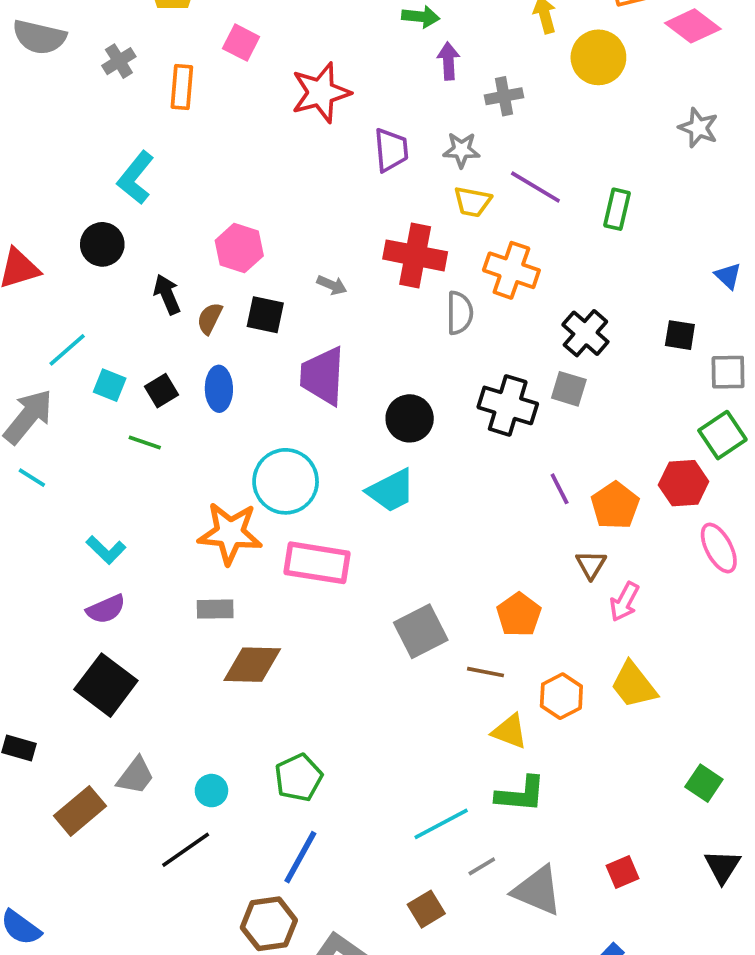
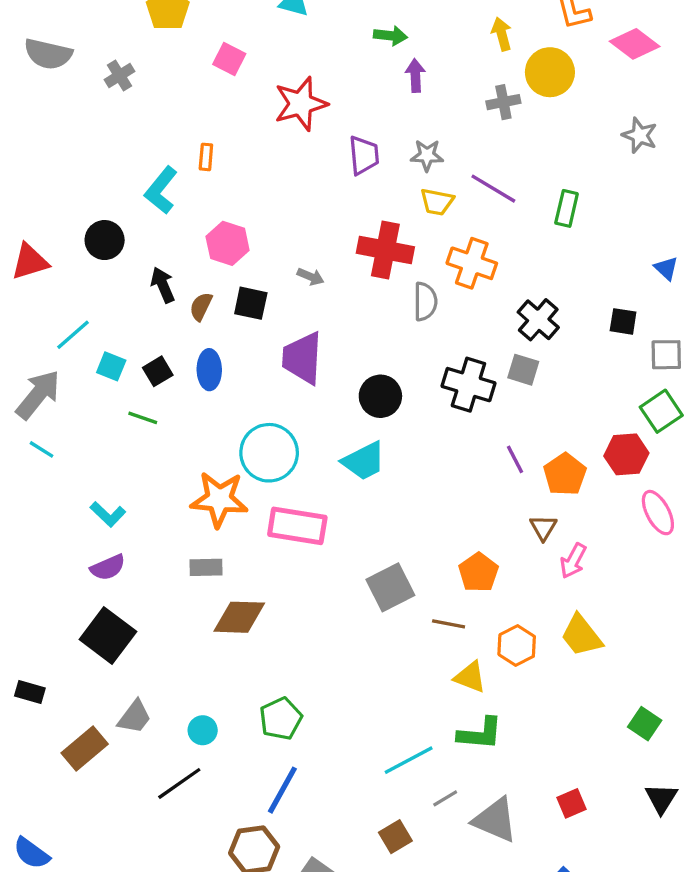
orange rectangle: (182, 87) -> (206, 157), moved, size x0.7
gray cross: (504, 96) -> (503, 102), moved
cyan L-shape: (136, 178) -> (161, 190), moved

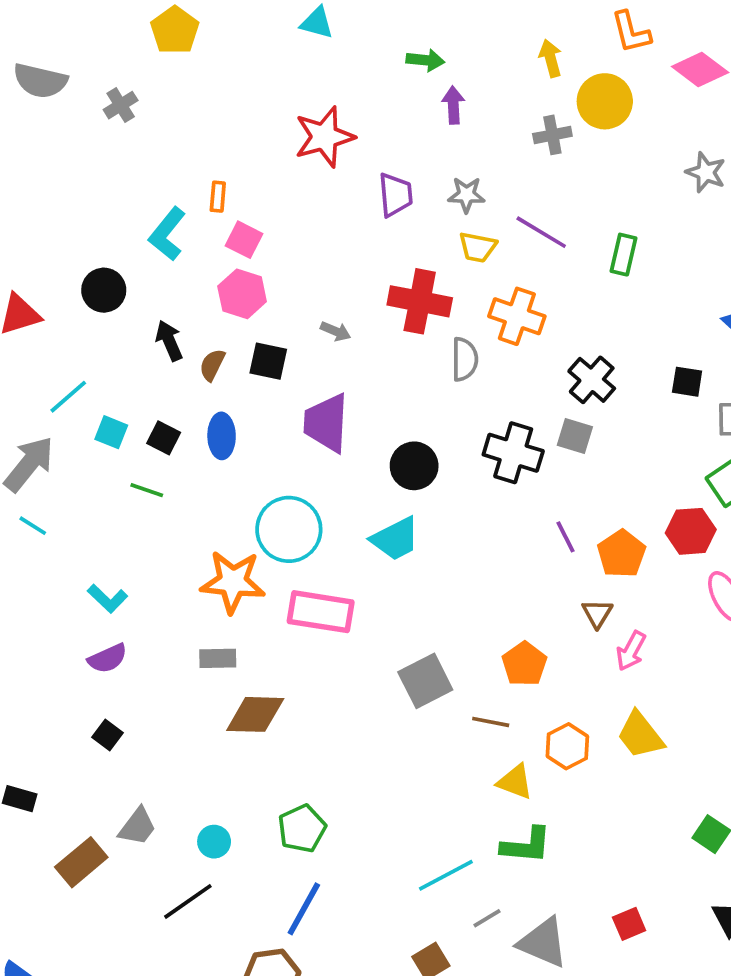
pink square: (229, 59) -> (244, 240), moved
black square: (158, 371) -> (164, 438), turned -32
black square: (108, 636) -> (108, 735), size x0.5

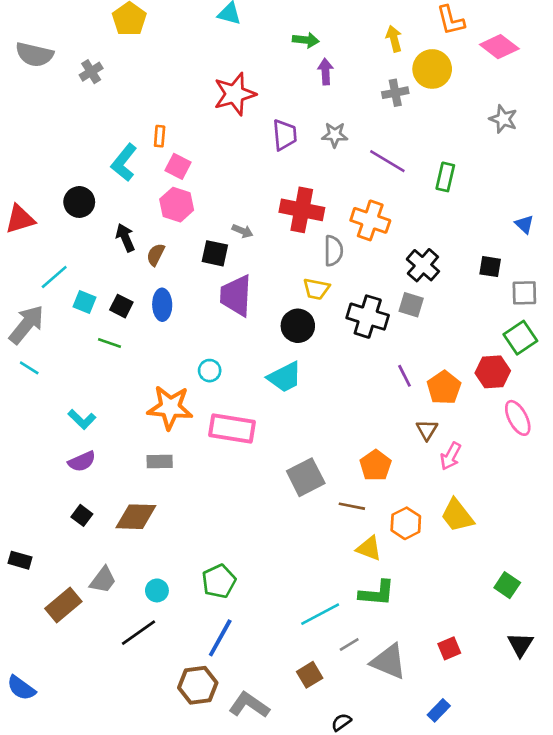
yellow trapezoid: (478, 247) -> (316, 289), moved
black square: (268, 361) -> (215, 253), moved
cyan circle: (289, 529) -> (210, 371), size x0.5
brown diamond: (255, 714) -> (136, 517), moved

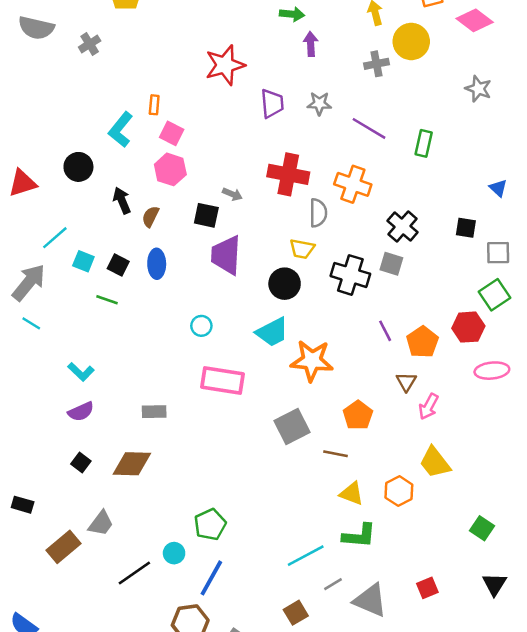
orange star: (170, 407) -> (312, 361), moved
pink ellipse: (518, 418) -> (492, 371), turned -68
orange hexagon: (406, 523) -> (399, 491), moved
cyan circle: (157, 590) -> (174, 553), moved

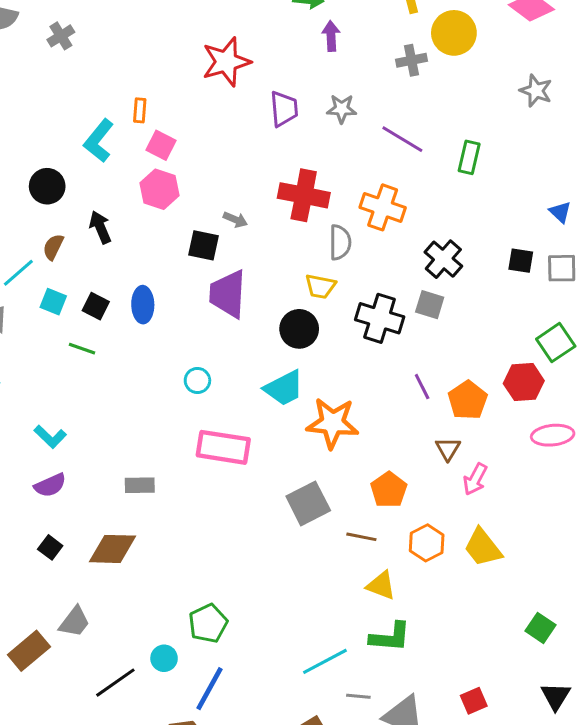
brown semicircle: (150, 217) -> (53, 247), moved
gray square: (498, 253) -> (562, 268), moved
orange hexagon: (399, 491) -> (427, 543), moved
gray line: (333, 584) -> (358, 696), turned 36

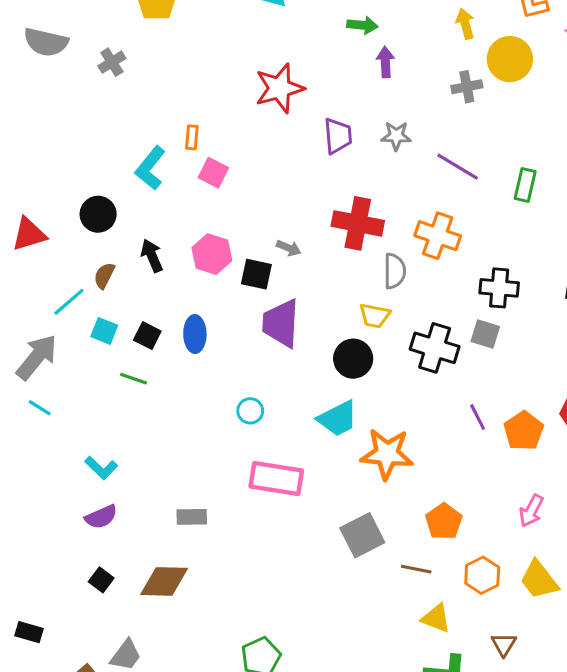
pink hexagon: (159, 189) -> (212, 254), moved
black cross: (443, 259) -> (499, 288), turned -36
brown triangle: (448, 449) -> (504, 644), moved

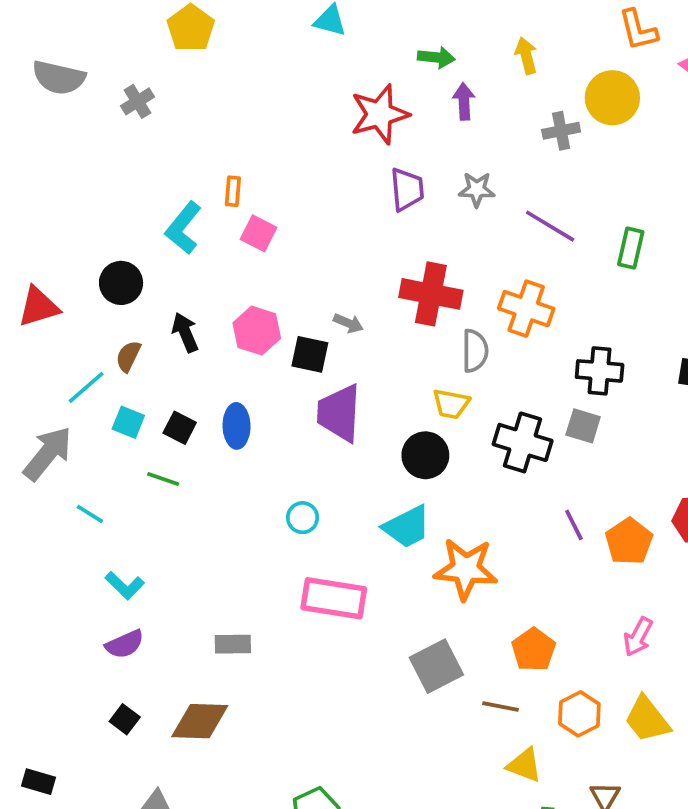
yellow arrow: (465, 24) -> (526, 56), moved
red star: (279, 88) -> (380, 114), moved
cyan line: (40, 408) -> (90, 514), moved

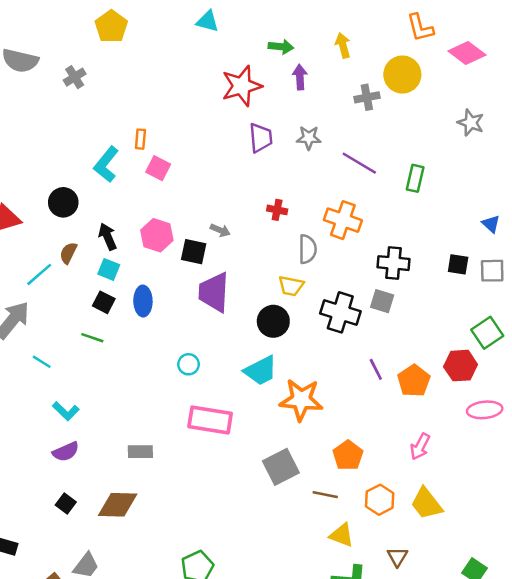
red cross: (431, 294) -> (277, 210), size x0.5
cyan square: (128, 422) -> (109, 269), moved

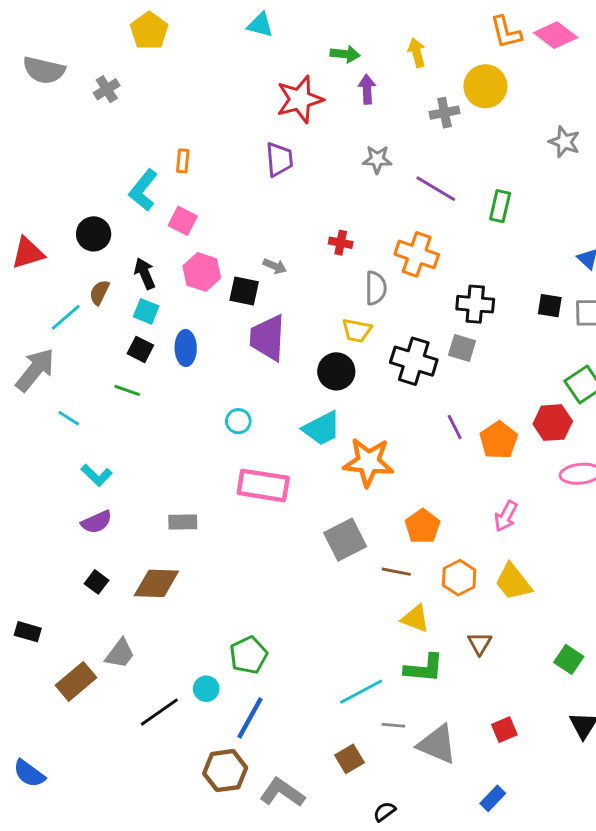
pink diamond: (467, 53) -> (556, 35), moved
purple trapezoid: (261, 138) -> (279, 159), moved
pink square: (158, 168) -> (183, 221), moved

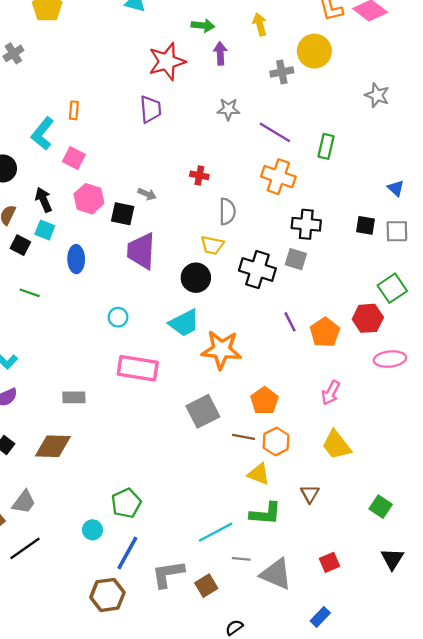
orange cross: (417, 254) -> (278, 177), moved
black square: (140, 349) -> (20, 245), moved
orange hexagon: (459, 578) -> (276, 442), moved
black line: (159, 712) -> (25, 548), moved
gray L-shape: (282, 793) -> (168, 574), moved, turned -44

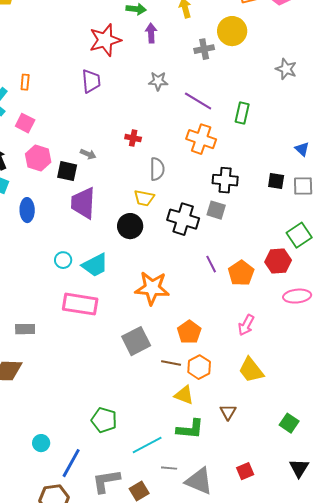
cyan trapezoid: (184, 323) -> (95, 265), moved
green pentagon: (126, 503) -> (104, 420), moved, turned -30

